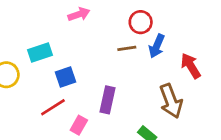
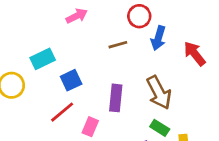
brown line: (127, 48) -> (118, 45), moved
brown arrow: (171, 101) -> (159, 93), moved

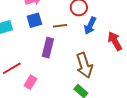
blue square: (71, 80) -> (34, 20), moved
purple rectangle: (116, 98) -> (48, 48), moved

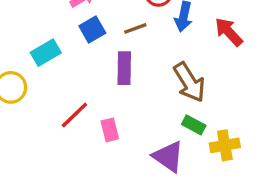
pink rectangle: (30, 82) -> (110, 130), turned -32

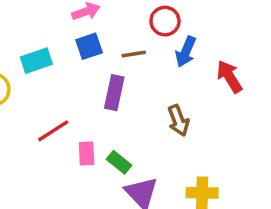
brown arrow: (189, 82) -> (178, 121), size x0.7
green rectangle: (194, 125) -> (119, 162), moved

